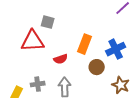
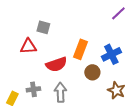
red triangle: (33, 41) -> (28, 46), size x0.7
red semicircle: (61, 59) -> (56, 64), size x1.5

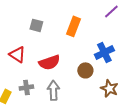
red triangle: (28, 46) -> (17, 54), moved, turned 36
orange rectangle: (80, 49) -> (73, 26), moved

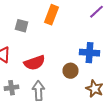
orange rectangle: (73, 26) -> (52, 15), moved
blue cross: (104, 52) -> (90, 53), turned 30

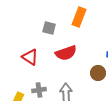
red semicircle: (34, 63) -> (66, 53), moved

